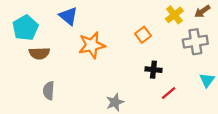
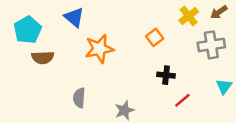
gray semicircle: (49, 91) -> (79, 98), moved

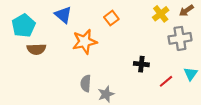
orange square: (155, 37) -> (111, 18), moved
gray semicircle: (79, 98) -> (86, 83), moved
red line: (182, 100) -> (166, 81), moved

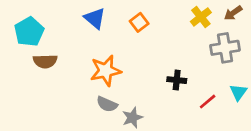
blue triangle: (63, 15) -> (95, 18), moved
orange star: (85, 42) -> (106, 71), moved
gray semicircle: (86, 83) -> (107, 104), turned -70

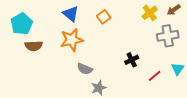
orange star: (106, 71) -> (72, 40), moved
black cross: (177, 80) -> (132, 60), turned -32
gray semicircle: (107, 104) -> (85, 69), moved

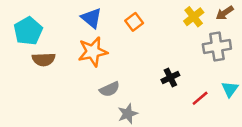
gray semicircle: (85, 69) -> (110, 89), turned -49

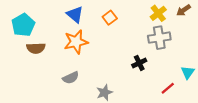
gray cross: (217, 46) -> (159, 38), moved
gray semicircle: (110, 89) -> (71, 78), moved
red line: (200, 98) -> (168, 88), moved

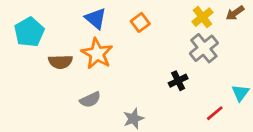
gray cross: (159, 38) -> (204, 48), turned -30
orange star: (76, 42) -> (97, 54), turned -30
brown semicircle: (36, 48) -> (60, 62), moved

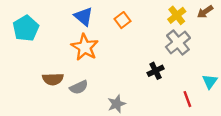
brown semicircle: (60, 62) -> (53, 79), moved
red line: (215, 113) -> (187, 99), turned -70

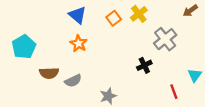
yellow cross: (177, 15) -> (139, 14), moved
cyan pentagon: (26, 28) -> (24, 47), moved
orange star: (85, 47) -> (79, 43), size x0.7

